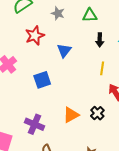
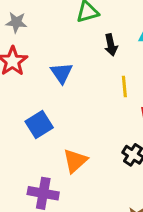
gray star: (58, 13) -> (16, 22), moved
orange triangle: (71, 115) -> (75, 161), moved

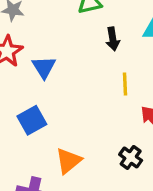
blue triangle: (61, 73) -> (44, 67), moved

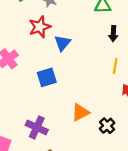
black cross: (131, 157) -> (107, 126), moved
orange triangle: (69, 161) -> (80, 112), moved

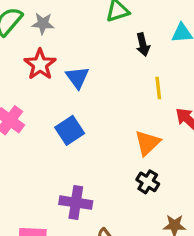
orange triangle: (80, 112) -> (148, 143), moved
black cross: (107, 126) -> (148, 182), moved

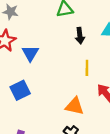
orange triangle: (148, 143) -> (74, 106), turned 48

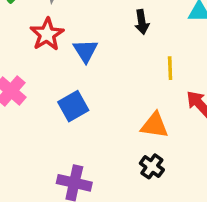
black arrow: (80, 36) -> (142, 22), moved

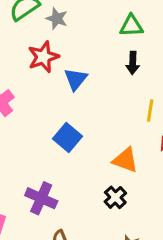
blue square: (73, 106) -> (67, 138), moved, turned -32

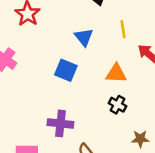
blue triangle: (76, 79) -> (84, 37), moved

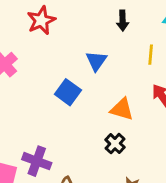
yellow line: (123, 29) -> (151, 55), moved
purple cross: (60, 123) -> (37, 161), moved

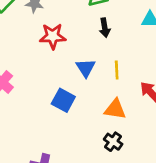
red star: (41, 20) -> (53, 36), moved, turned 30
yellow line: (151, 55) -> (117, 70), moved

